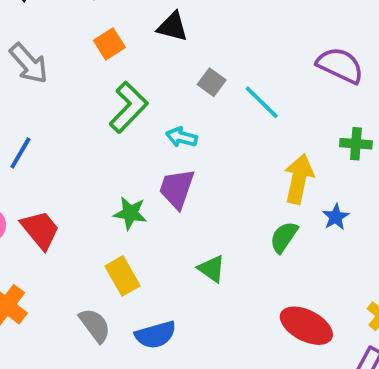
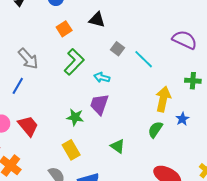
gray arrow: (29, 63) -> (28, 59), moved

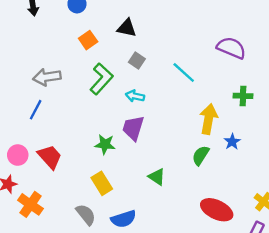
gray square: (117, 49) -> (137, 61), moved
gray arrow: (28, 59) -> (47, 77), turned 125

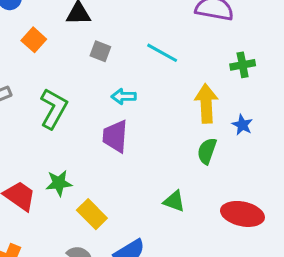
green L-shape: (101, 79) -> (54, 109), moved
cyan arrow: (135, 96) -> (124, 96), moved
green star: (105, 144) -> (59, 183), moved
green triangle: (157, 177) -> (174, 201), moved

